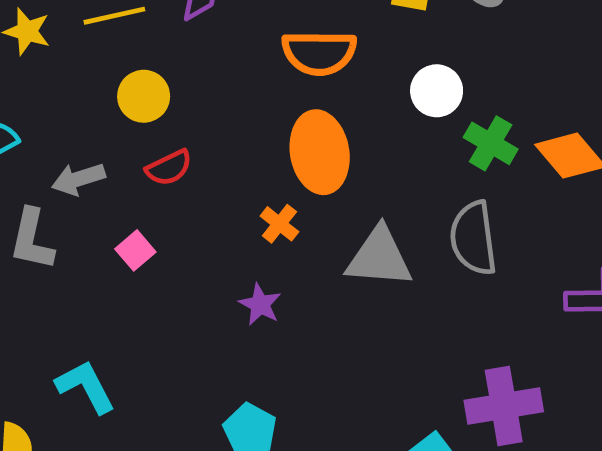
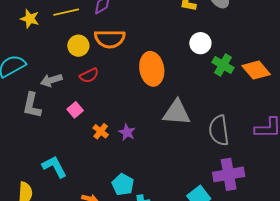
orange semicircle: (319, 53) -> (110, 39), moved
orange cross: (279, 224) -> (101, 131), moved
gray semicircle: (473, 238) -> (219, 130), moved

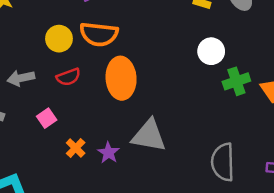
green cross: (223, 65) -> (236, 81), turned 35
orange ellipse: (152, 69) -> (121, 78), moved
gray triangle: (177, 113) -> (149, 136), moved

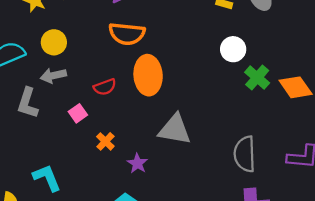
yellow circle: (59, 39) -> (54, 42), moved
red semicircle: (68, 77) -> (105, 87), moved
green cross: (236, 81) -> (257, 78), turned -30
purple star: (108, 153) -> (137, 163), moved

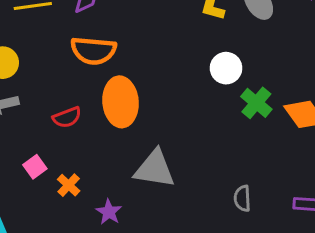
pink square: (78, 113) -> (35, 167), moved
gray semicircle: (245, 154) -> (242, 198), size x0.6

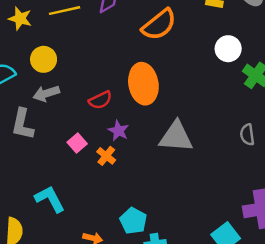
orange semicircle: (93, 51) -> (159, 25), moved, turned -39
gray semicircle: (242, 198) -> (247, 135), moved
purple star: (109, 212) -> (118, 131), moved

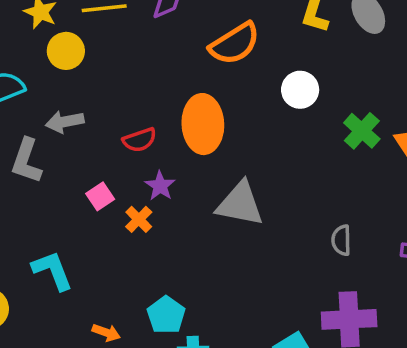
white circle: (228, 49) -> (300, 90), moved
yellow circle: (44, 59) -> (66, 51), moved
gray semicircle: (247, 135) -> (341, 240), moved

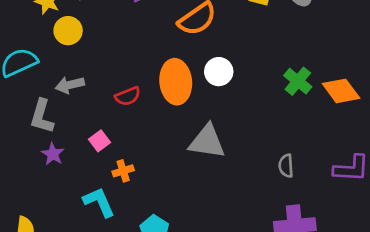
white circle: (300, 90) -> (219, 72), moved
purple star: (160, 186) -> (53, 154), moved
orange cross: (139, 219) -> (123, 171), moved, turned 30
cyan L-shape: (52, 270) -> (99, 202), moved

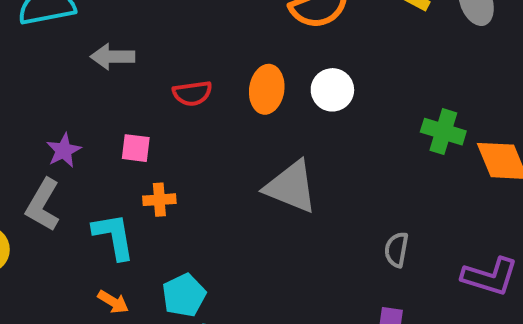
green cross: (298, 81) -> (443, 132), turned -36
orange ellipse: (176, 82) -> (267, 89), size x0.7
gray L-shape: (42, 116) -> (43, 205), moved
pink square: (99, 141) -> (136, 148), turned 30

